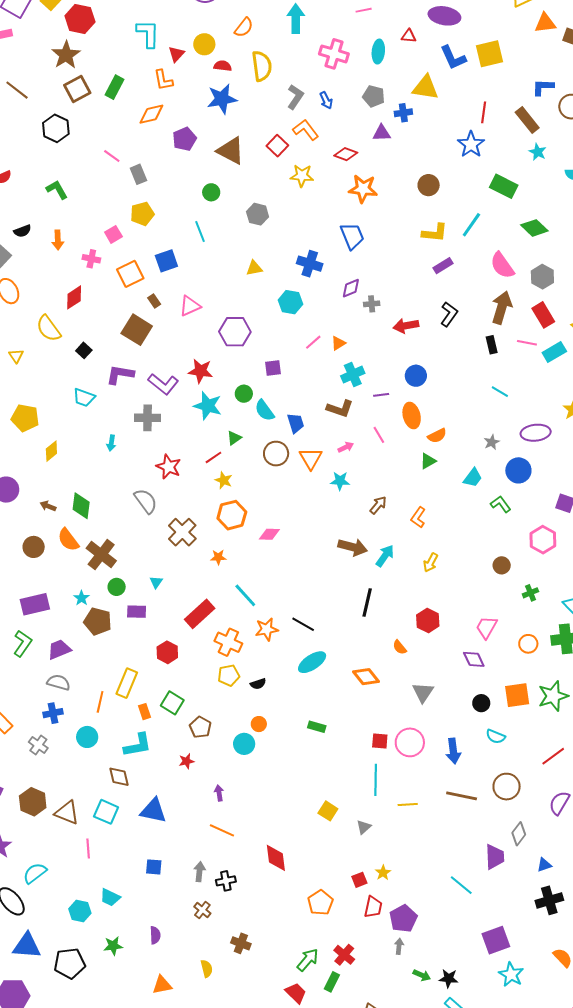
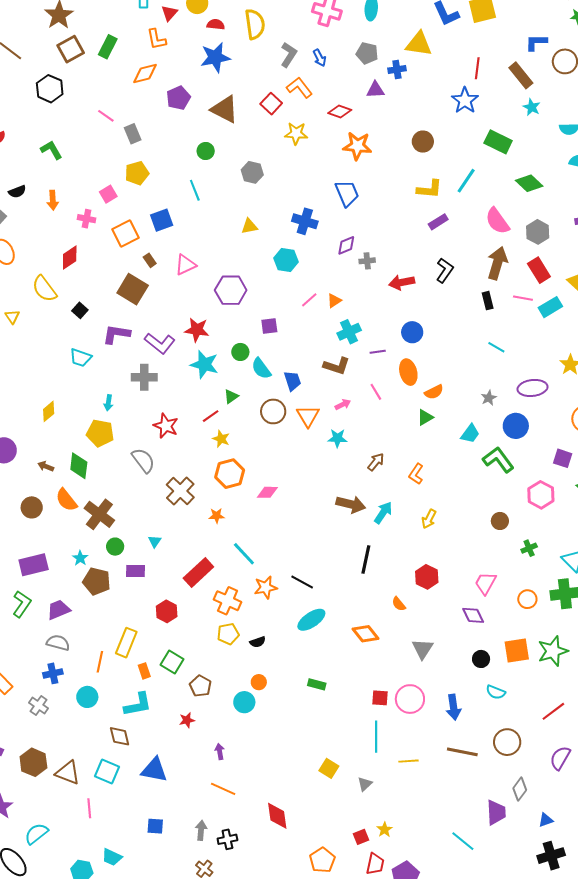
yellow pentagon: (25, 418) -> (100, 433), moved
green L-shape: (501, 504) -> (498, 460), size x1.5

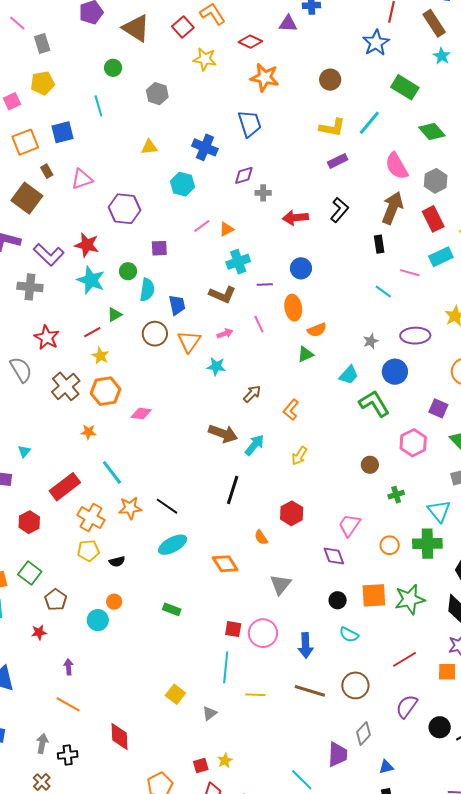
pink line: (523, 298) -> (410, 273), moved
cyan semicircle: (261, 369) -> (147, 290), turned -140
brown cross: (180, 491) -> (66, 386), moved

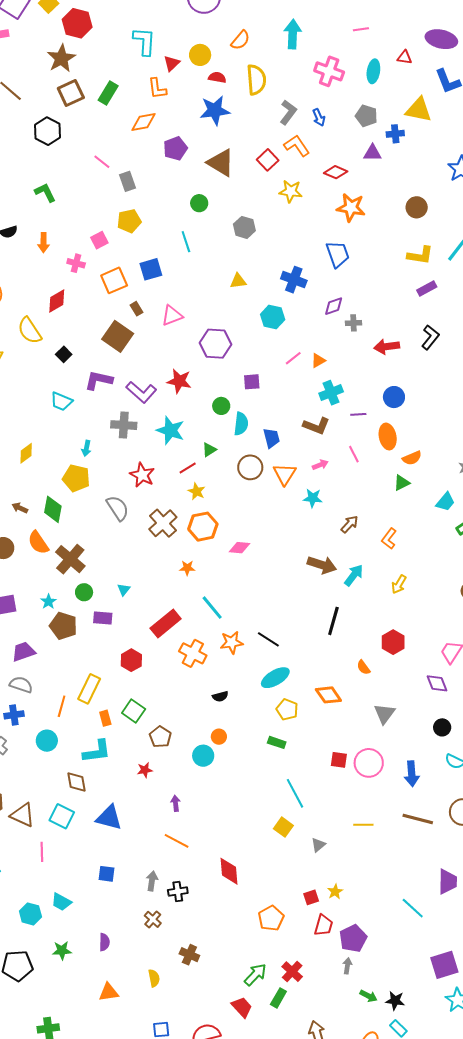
cyan star: (91, 280) -> (170, 430), moved
yellow pentagon: (88, 551) -> (287, 710), moved, turned 30
cyan line: (226, 667) -> (295, 793), moved, turned -32

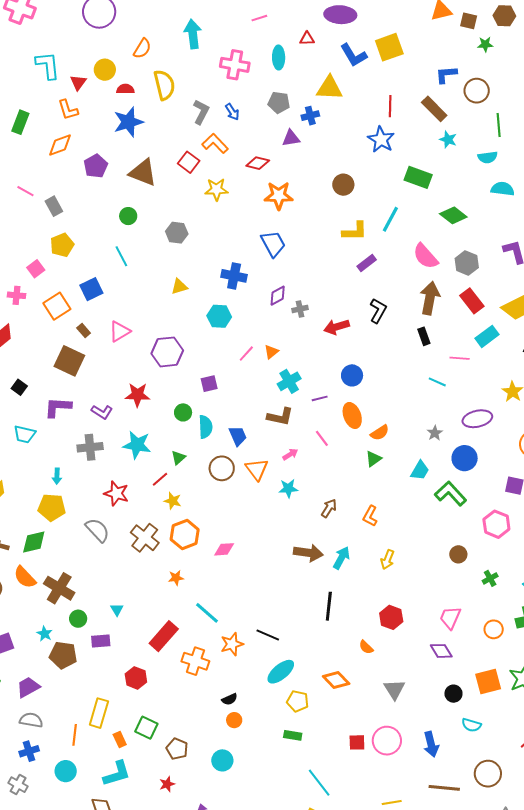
purple L-shape: (141, 392) -> (102, 412), size x0.7
green diamond: (53, 509) -> (34, 542), turned 76
orange circle: (219, 737) -> (234, 720), moved

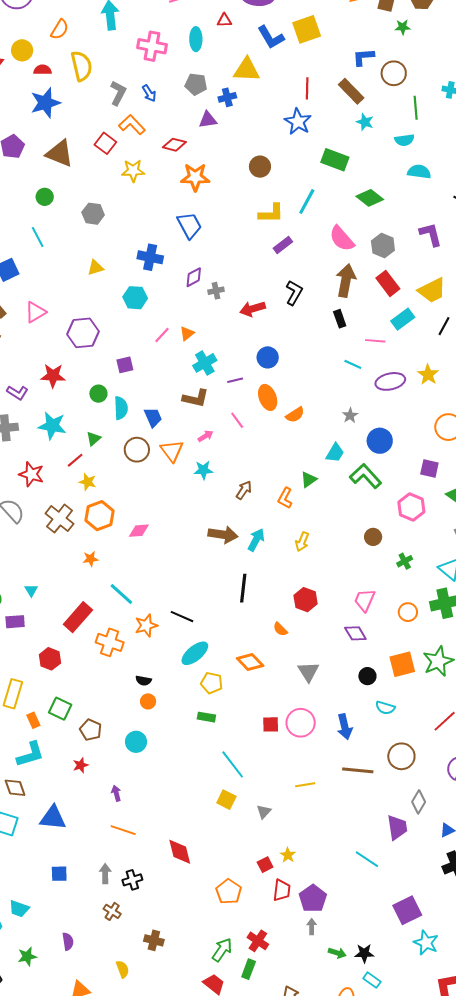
purple ellipse: (477, 419) -> (390, 381), moved
green triangle: (373, 459) -> (309, 479), moved
black semicircle: (230, 699) -> (144, 681), turned 35

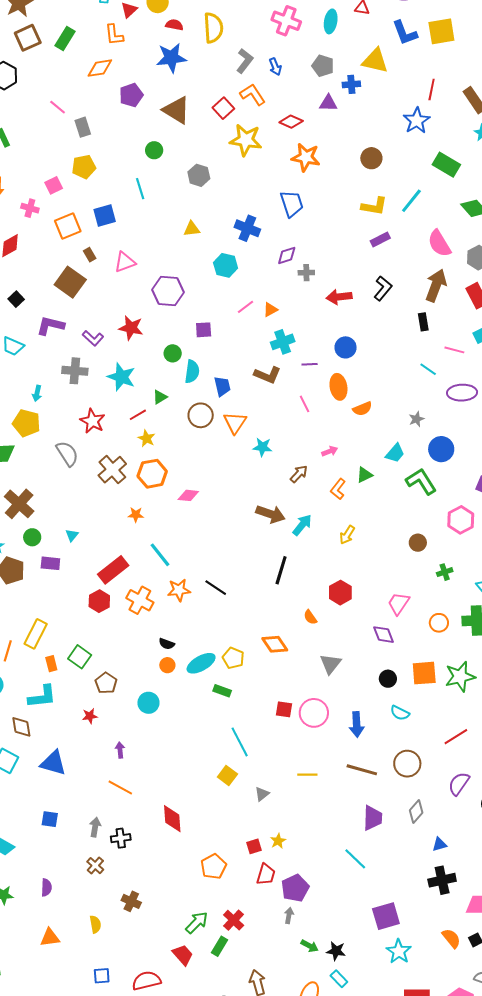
yellow star: (133, 171) -> (246, 140), size x1.4
pink arrow: (206, 436) -> (330, 451), moved
cyan ellipse: (195, 653) -> (201, 663), moved
red hexagon: (50, 659) -> (99, 601), moved
purple trapezoid: (397, 827) -> (373, 818), moved

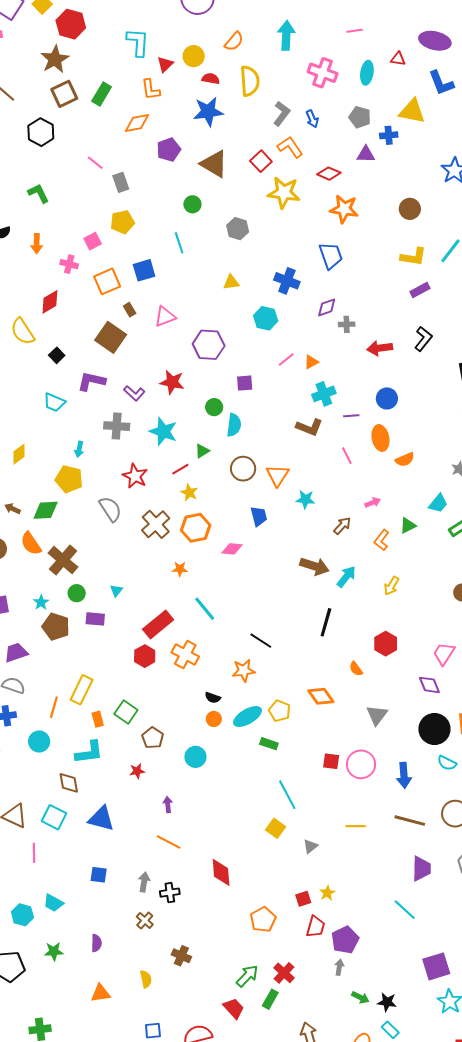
blue trapezoid: (222, 386) -> (259, 516), moved
orange star: (179, 590) -> (244, 671), moved
black circle: (388, 679) -> (434, 729), size x1.8

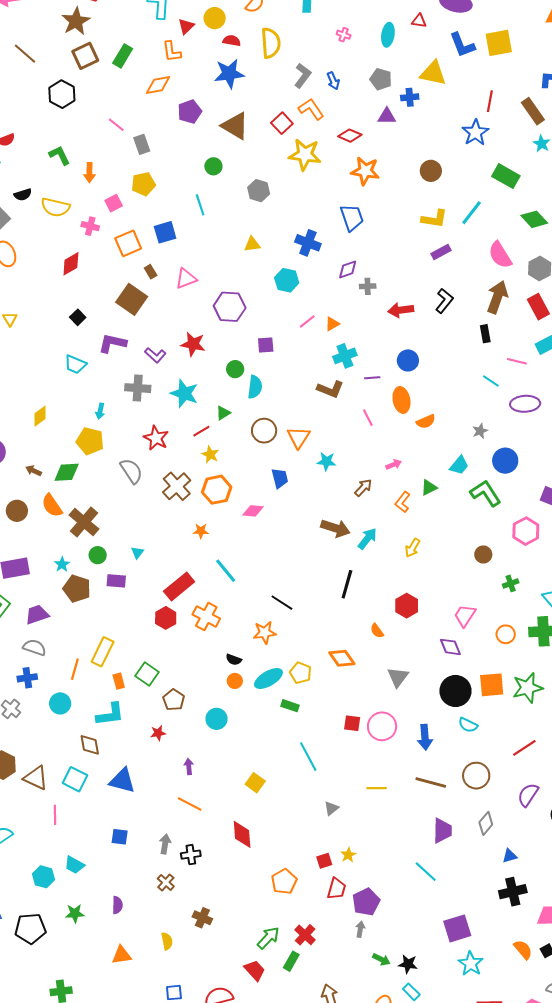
pink cross: (323, 73) -> (344, 35), size x0.5
orange arrow: (37, 244) -> (89, 173), moved
yellow semicircle: (23, 331) -> (55, 207), moved, turned -44
yellow square: (276, 828) -> (255, 783), moved

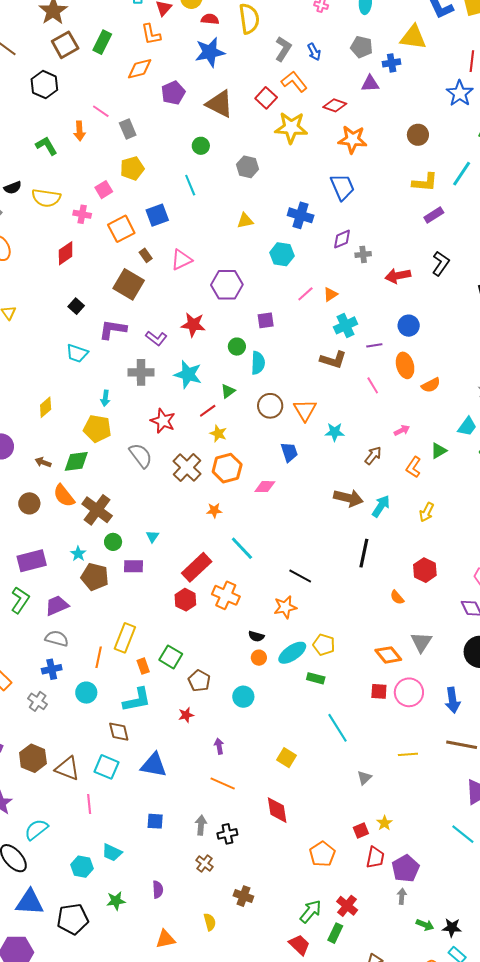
orange arrow: (89, 173) -> (79, 131), moved
orange diamond: (342, 658) -> (388, 655), moved

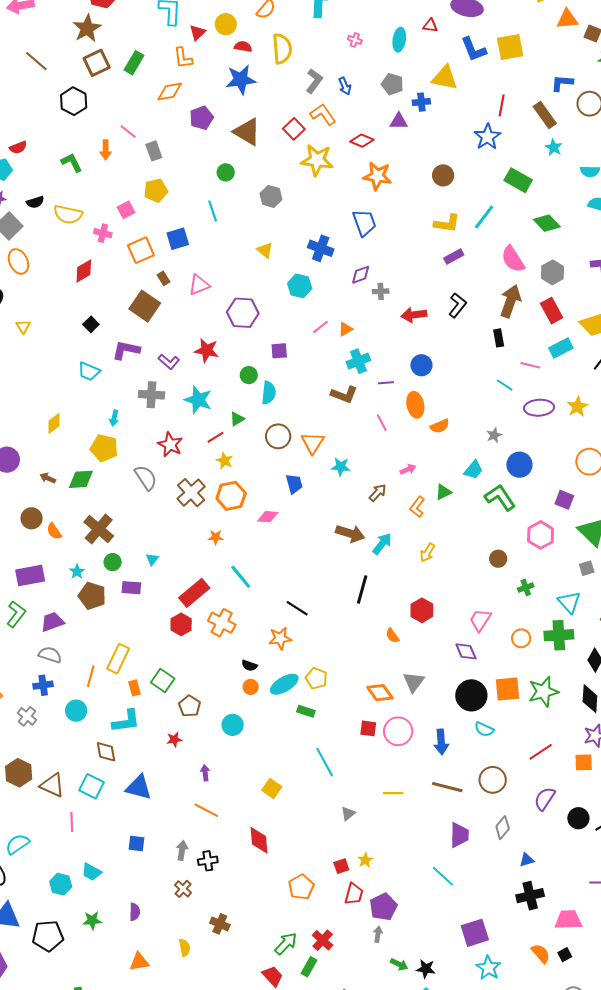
yellow triangle: (245, 221) -> (265, 250), turned 48
orange semicircle: (64, 496) -> (54, 531), moved, size x0.7

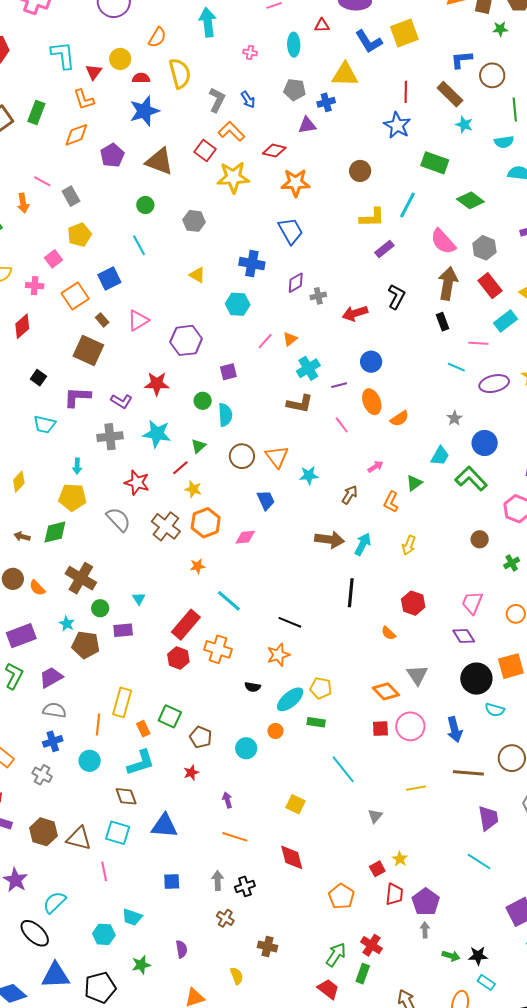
orange circle: (251, 687) -> (275, 731), moved

